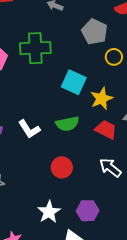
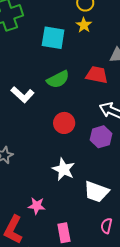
yellow star: (102, 99) -> (84, 25), moved, size x0.7
purple hexagon: (88, 211) -> (101, 137), moved

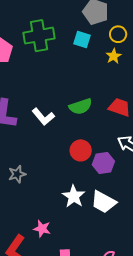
cyan square: (53, 38) -> (82, 39), moved, size x0.7
purple hexagon: (101, 137) -> (103, 163), moved
white trapezoid: (96, 192) -> (104, 202), moved

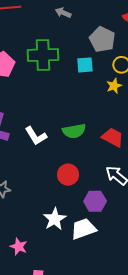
cyan square: (82, 39) -> (85, 65), turned -30
purple hexagon: (103, 163) -> (95, 201), moved
white trapezoid: (104, 202) -> (83, 229), turned 124

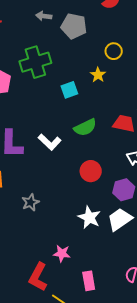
gray pentagon: (102, 39) -> (74, 26), moved
cyan square: (85, 65) -> (69, 90), moved
yellow star: (114, 86) -> (98, 75), moved

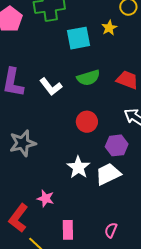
cyan square: (69, 90) -> (79, 38), size x1.4
gray star: (30, 202) -> (23, 143), size x1.5

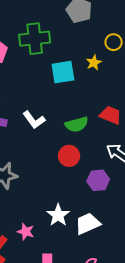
green semicircle: (88, 78) -> (77, 124), moved
white star: (78, 167) -> (58, 215), moved
white trapezoid: (108, 174) -> (88, 224), moved

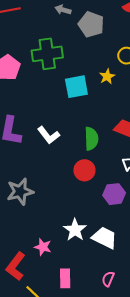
green semicircle: (77, 124) -> (91, 139), turned -75
white trapezoid: (88, 224) -> (105, 238), turned 52

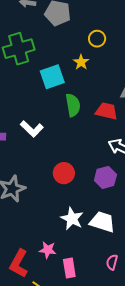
green semicircle: (91, 139) -> (73, 105), moved
red circle: (84, 170) -> (64, 173), moved
pink star: (43, 247) -> (48, 250), moved

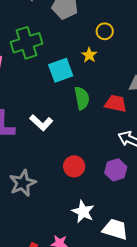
white trapezoid: (102, 222) -> (115, 229), moved

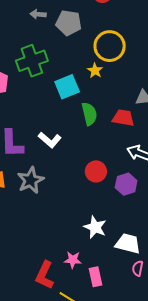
yellow circle: (105, 31) -> (110, 46), size x1.8
red circle: (74, 166) -> (96, 171), moved
gray star: (23, 183) -> (30, 180), moved

